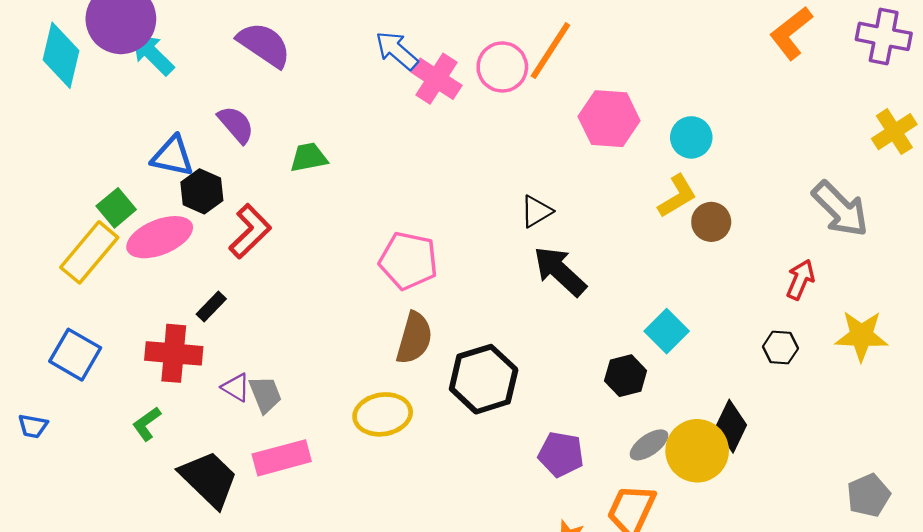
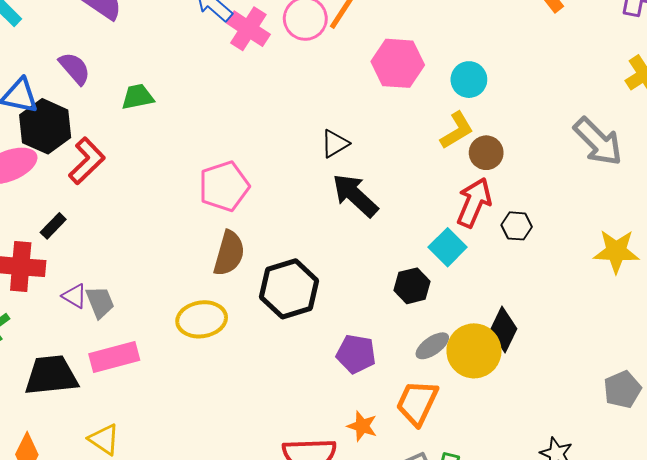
black hexagon: (202, 191) -> (45, 126), size x1.4
pink pentagon: (408, 261) -> (224, 186), turned -30
red arrow: (800, 279) -> (474, 203), moved, size x1.4
black hexagon: (780, 347) -> (517, 226), moved
black trapezoid: (209, 479) -> (51, 375), turned -50

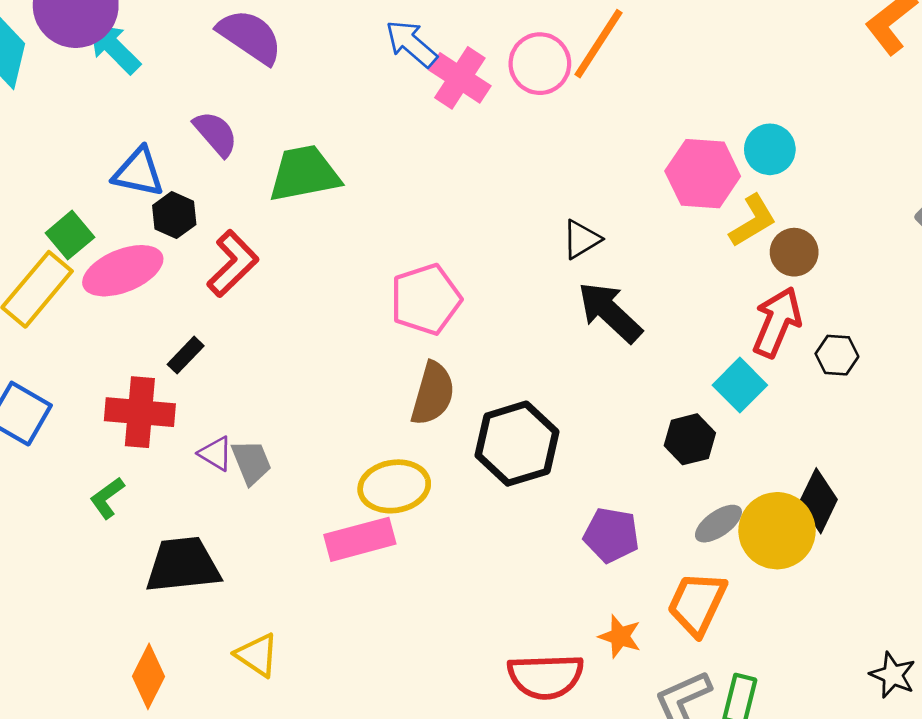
pink hexagon: (398, 63) -> (703, 174), moved
green trapezoid: (138, 97) -> (304, 174), size x1.6
black hexagon: (45, 126) -> (174, 215), size x0.6
pink rectangle: (114, 357) -> (360, 539), moved

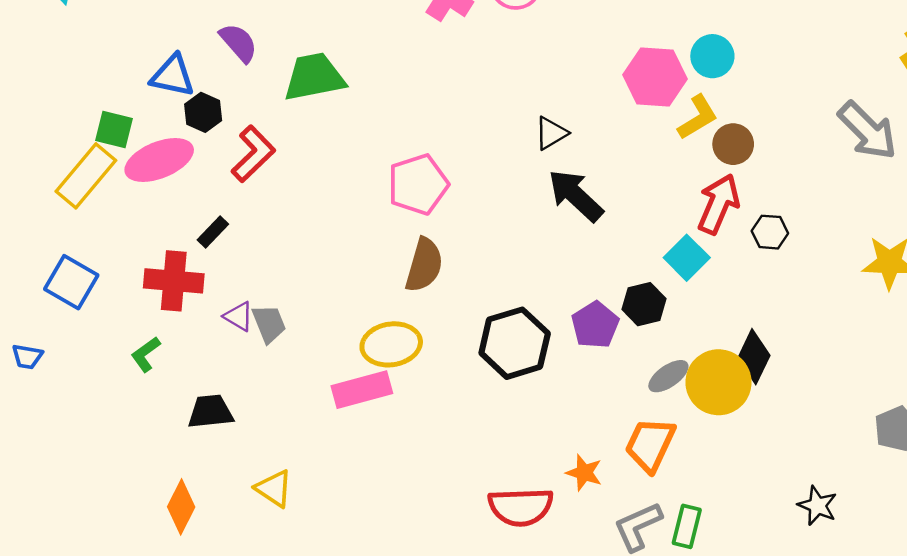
green square: (70, 235) -> (114, 129), turned -36
black hexagon: (517, 444) -> (515, 343), moved
purple pentagon: (611, 535) -> (595, 325), moved, turned 30
black trapezoid: (183, 565) -> (210, 412), size x0.7

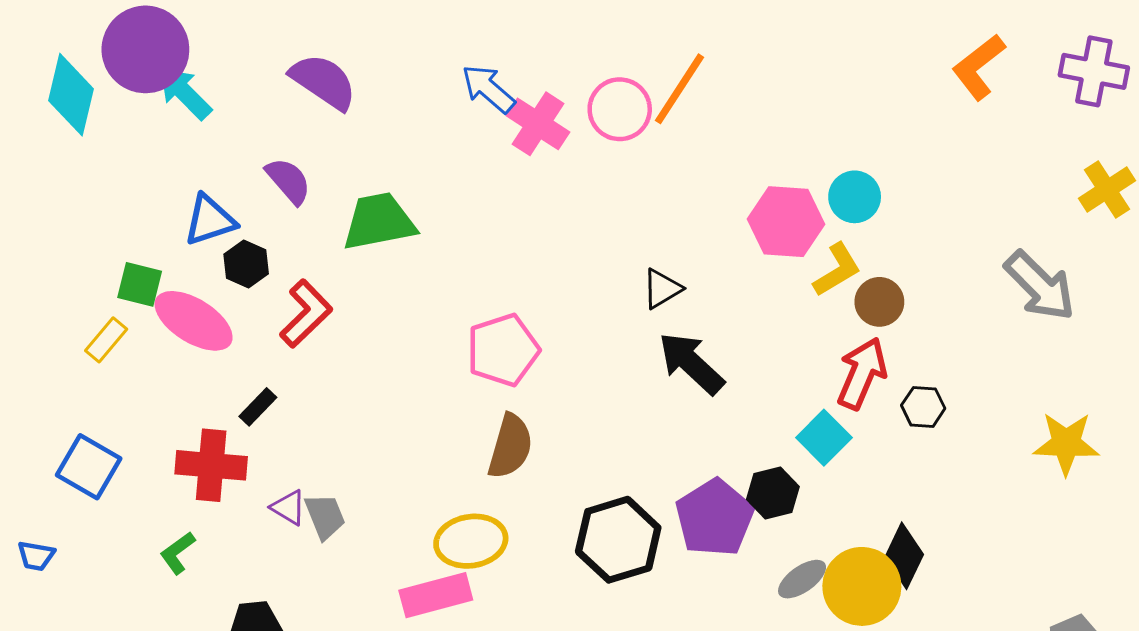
blue triangle: (173, 76) -> (210, 220), turned -30
pink ellipse: (159, 160) -> (194, 321), turned 54
yellow rectangle: (86, 176) -> (106, 340), size x0.6
purple pentagon: (595, 325) -> (715, 518), size x1.4

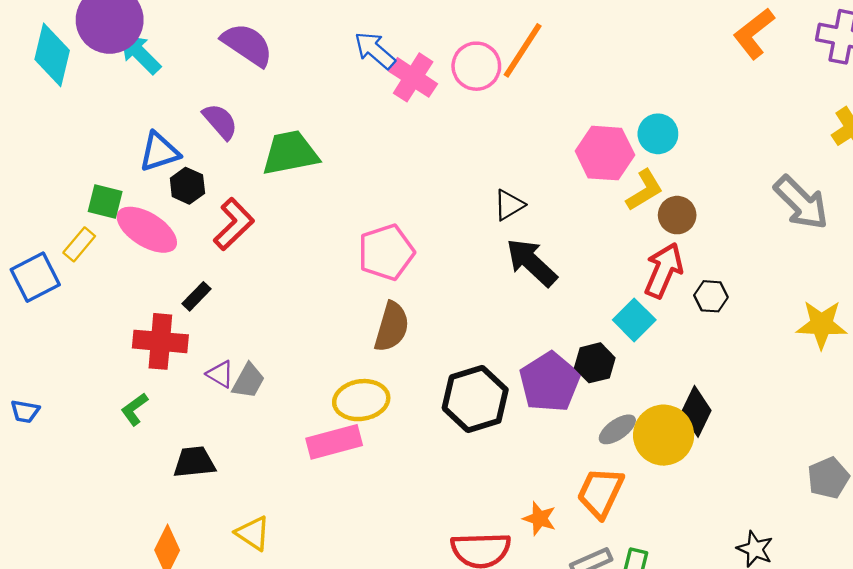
blue square: (89, 467) -> (35, 277), moved, turned 33
gray trapezoid: (325, 516) -> (248, 381), turned 51

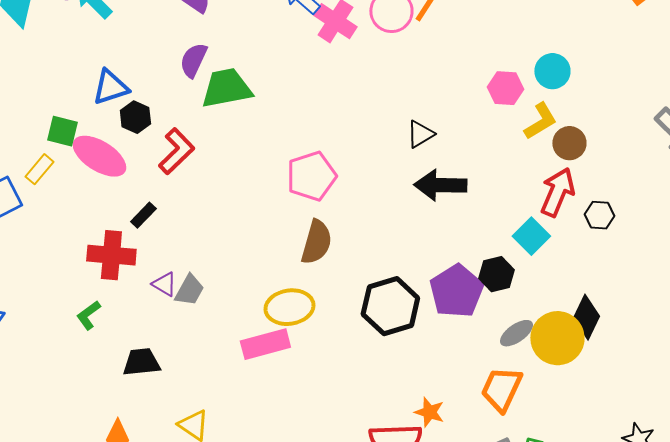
purple semicircle: (220, 121) -> (193, 60), moved, turned -114
pink hexagon: (605, 153) -> (505, 88), size x0.7
black arrow: (532, 262) -> (440, 185), turned -42
orange star: (539, 519) -> (429, 412), moved

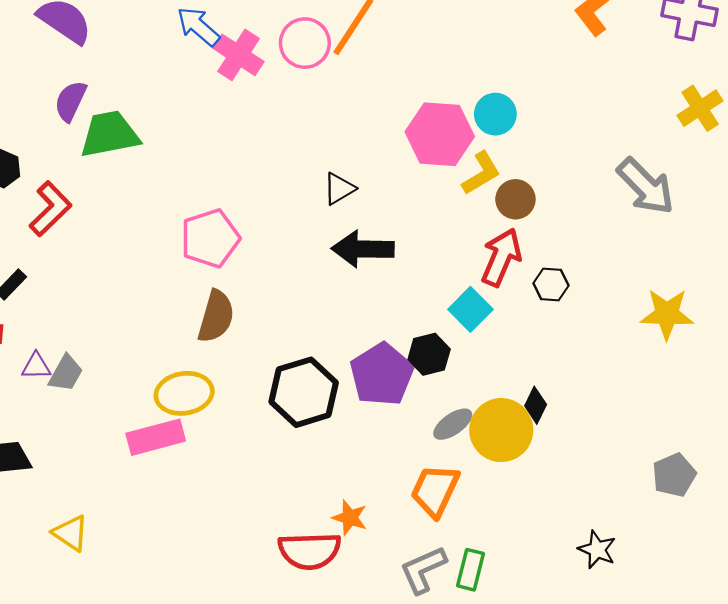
pink hexagon: (505, 88) -> (440, 134), size x1.6
purple triangle: (164, 284) -> (36, 366), turned -32
black diamond: (586, 317) -> (536, 405), size x0.7

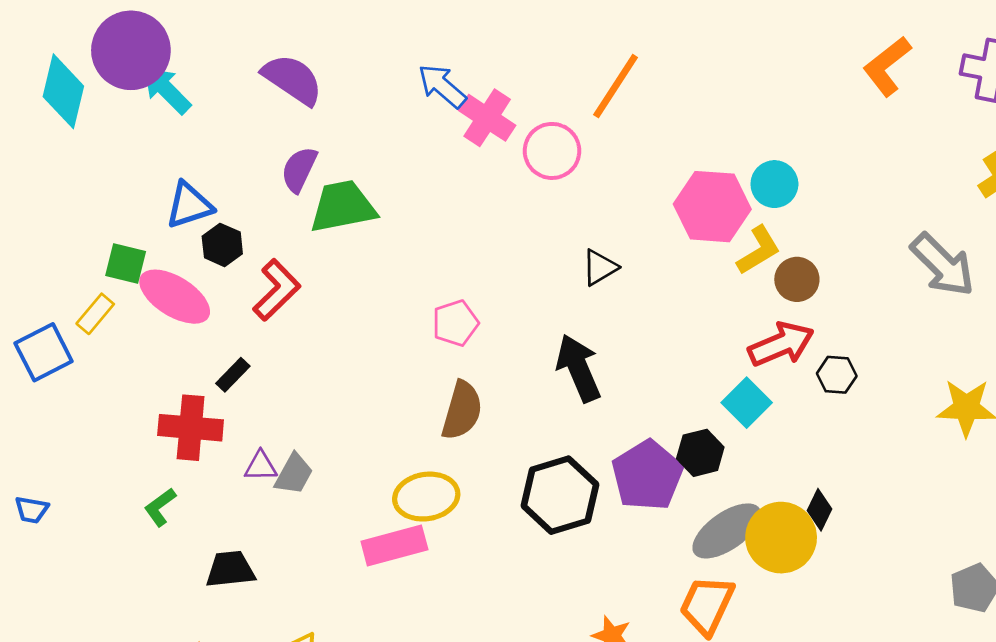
pink circle: (305, 43) -> (552, 151), moved
pink pentagon: (210, 238) -> (455, 323), size x0.7
black arrow: (363, 249) -> (578, 368), moved, turned 66
red arrow: (501, 257) -> (781, 344), turned 44
gray ellipse: (453, 424) -> (727, 531), size x1.6

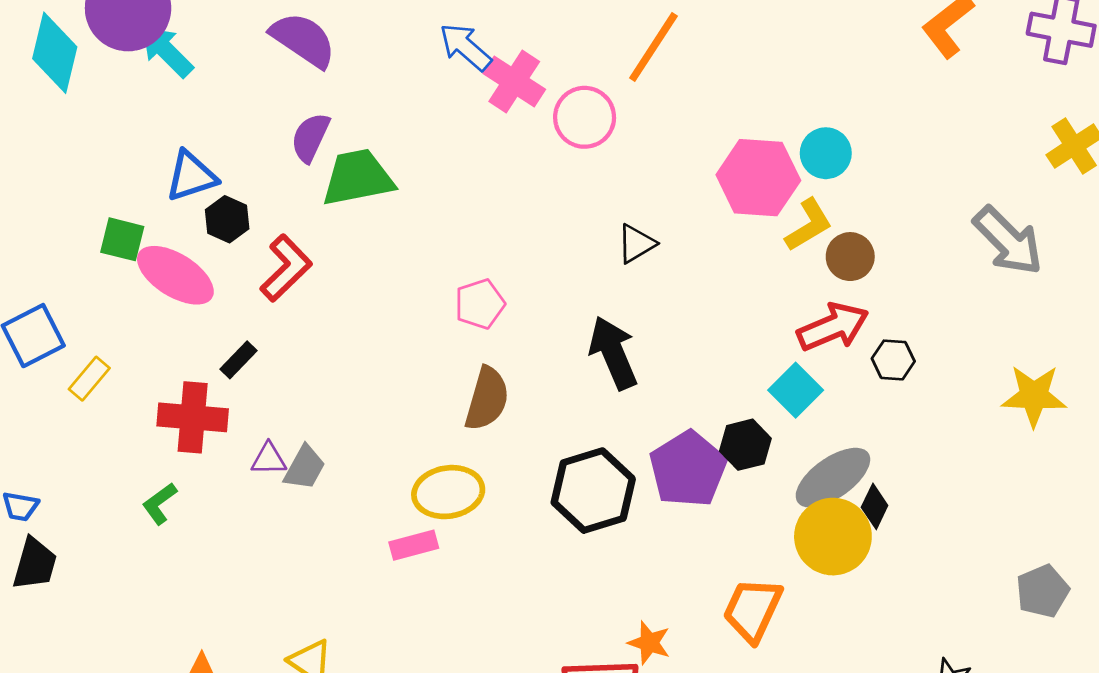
yellow rectangle: (95, 314) -> (89, 379), moved
gray ellipse: (727, 531) -> (833, 478), moved
pink rectangle: (394, 546) -> (414, 545), size x0.7
black trapezoid: (230, 569) -> (35, 564), moved, turned 112

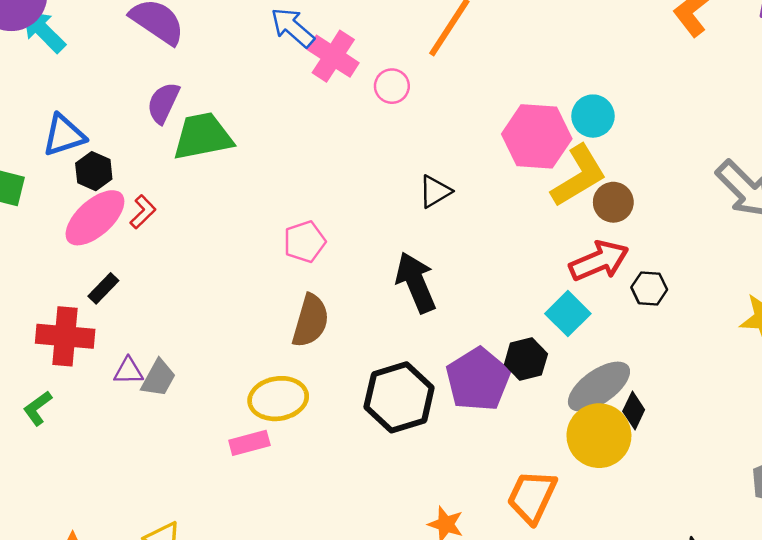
pink circle: (585, 117) -> (392, 86), size x0.7
yellow L-shape: (809, 225) -> (579, 176), size x1.4
red L-shape: (286, 268) -> (143, 212), size x0.6
pink ellipse: (175, 275) -> (95, 218), moved, turned -74

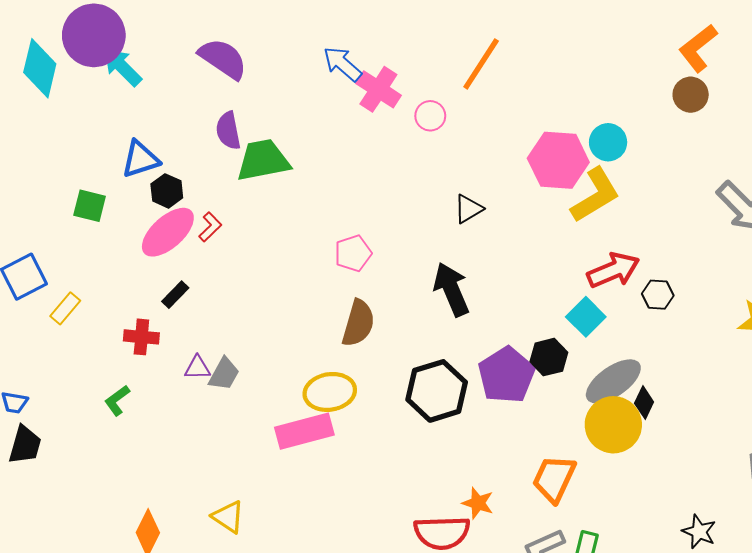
purple semicircle: (163, 103) -> (228, 131), turned -36
brown circle: (613, 202) -> (691, 95), moved
red cross: (65, 336) -> (141, 337), size x0.7
pink rectangle: (249, 443) -> (304, 431), size x1.6

